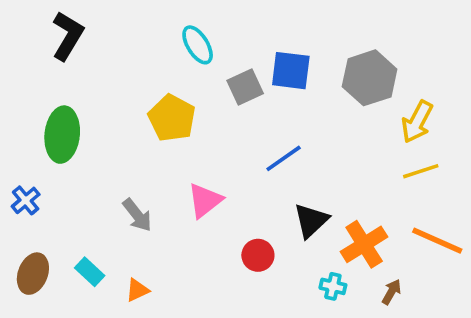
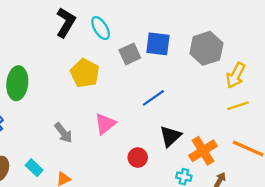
black L-shape: (68, 36) -> (66, 22), moved

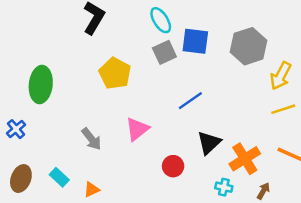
cyan ellipse: (101, 28) -> (161, 20), moved

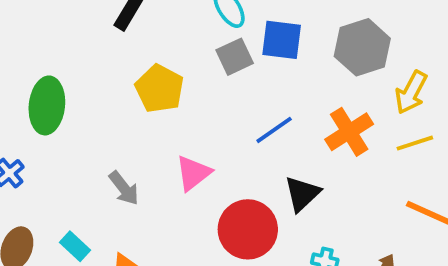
orange cross: (245, 159) -> (349, 132), moved
red circle: (173, 166) -> (248, 229), size x1.8

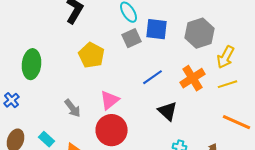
black triangle: (302, 194) -> (168, 111), turned -35
red circle: (248, 229) -> (112, 130), moved

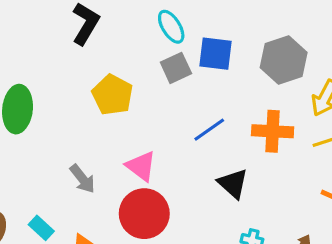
orange cross: (192, 78) -> (273, 131), turned 35
pink triangle: (110, 100) -> (141, 166), turned -45

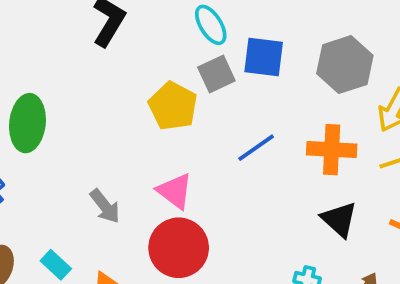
yellow pentagon: (113, 95) -> (173, 106), moved
black triangle: (233, 184) -> (339, 219), moved

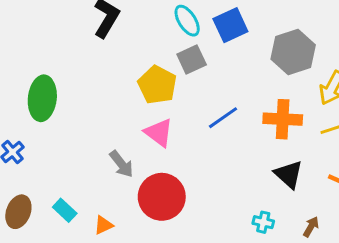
blue square: (264, 57) -> (230, 25), moved, turned -32
pink triangle: (175, 191) -> (159, 133), moved
gray arrow: (105, 206) -> (121, 164), moved

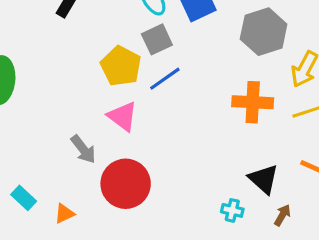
blue line: (223, 118) -> (165, 79), moved
black triangle: (289, 174) -> (264, 179), moved

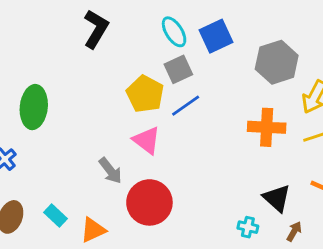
orange triangle: (64, 214) -> (93, 230), size x1.4

